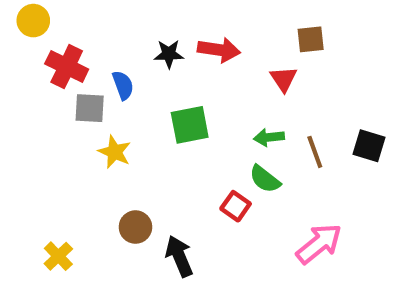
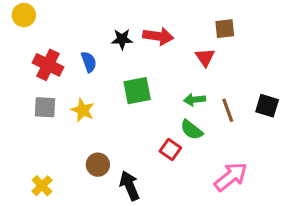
red cross: (67, 66) -> (48, 65), moved
gray square: (90, 108) -> (45, 107), moved

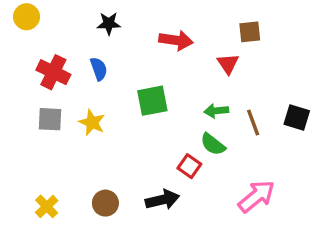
black star: (122, 39) -> (109, 23), moved
brown circle: (98, 165) -> (105, 203), moved
black arrow: (130, 186) -> (162, 200), moved, turned 100

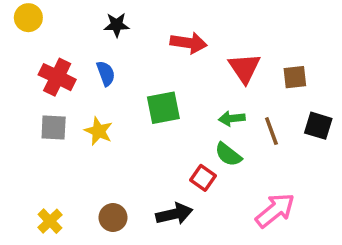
brown square: (250, 32) -> (295, 77), moved
red triangle: (228, 64) -> (244, 68), size x1.4

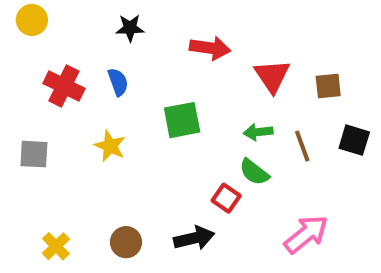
gray square: (54, 127) -> (34, 154), moved

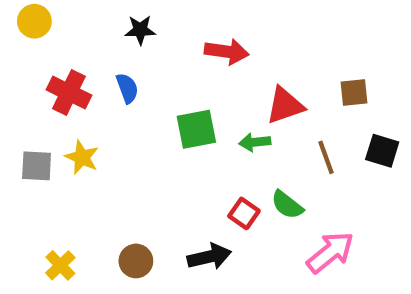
red triangle: (272, 76) -> (285, 105), moved, turned 45
green arrow: (258, 132) -> (255, 142), moved
yellow star: (110, 146) -> (82, 157), moved
green semicircle: (254, 172) -> (287, 205), moved

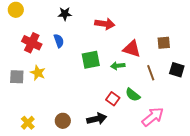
red triangle: (285, 105) -> (132, 49), turned 36

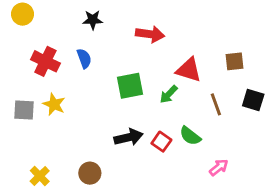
green arrow: (118, 66) -> (169, 94), turned -40
pink arrow: (153, 117) -> (219, 167), size x0.6
black arrow: (97, 119) -> (129, 137), moved

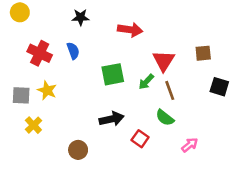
red triangle: (189, 70) -> (164, 61), turned 45
brown line: (216, 104) -> (170, 90), moved
red square: (161, 142) -> (140, 139), moved
yellow cross: (40, 176) -> (33, 125), moved

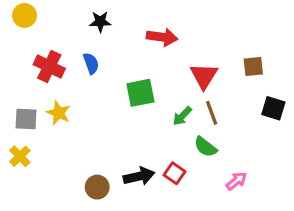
green arrow: (146, 82) -> (182, 116), moved
black arrow: (112, 119) -> (139, 176), moved
yellow cross: (33, 125) -> (20, 156), moved

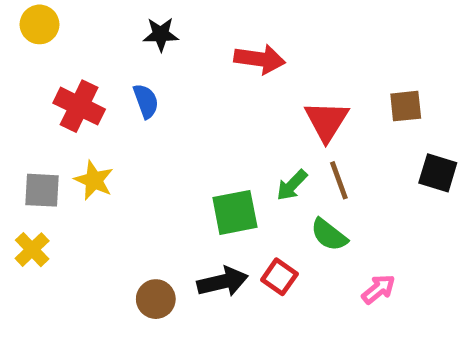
green square: (140, 93) -> (235, 212), moved

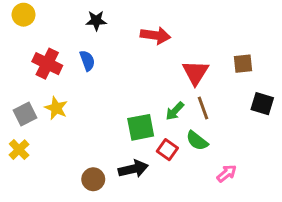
gray square: (42, 190) -> (25, 114), turned -30
red square: (279, 277) -> (167, 150), moved

